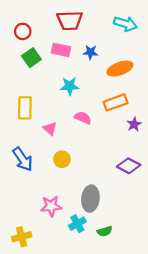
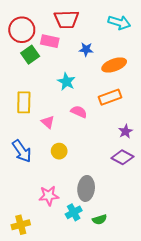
red circle: (23, 31) -> (22, 30), size x1.6
pink rectangle: (61, 50) -> (50, 41), moved
cyan star: (70, 86) -> (66, 82), turned 30
purple star: (134, 124) -> (126, 131), moved

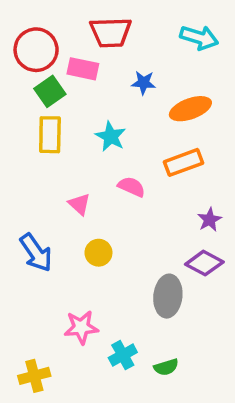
yellow rectangle: (24, 102) -> (50, 135), moved
gray ellipse: (86, 188) -> (168, 296), moved

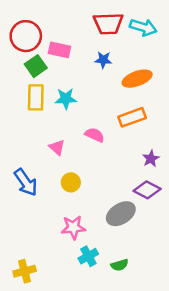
red trapezoid: (111, 32) -> (108, 24), moved
cyan star: (111, 136) -> (66, 99), moved, turned -30
gray ellipse: (168, 296) -> (121, 214), turned 52
pink star: (81, 327) -> (73, 227), moved

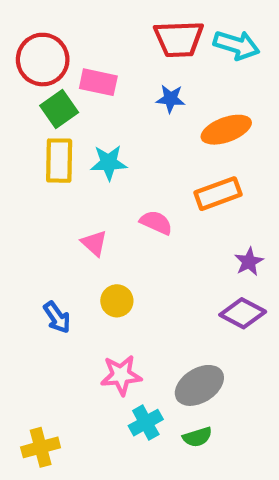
blue arrow: (26, 182) -> (57, 317), moved, size x0.7
gray ellipse: (121, 214) -> (199, 385), moved

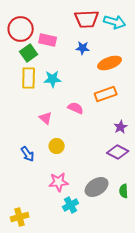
green semicircle: (197, 437) -> (124, 191), moved, turned 104

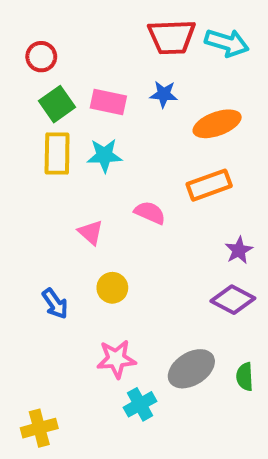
red circle: (21, 29) -> (41, 57), size x0.6
pink rectangle: (48, 40) -> (108, 102), moved

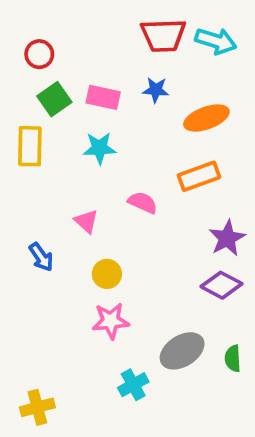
yellow rectangle: (57, 153) -> (30, 146), moved
purple star: (239, 250) -> (227, 238), size x1.4
blue arrow: (55, 304) -> (41, 257), moved
pink star: (116, 359) -> (111, 321), moved

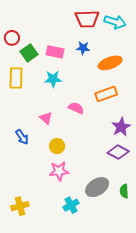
red circle: (39, 54) -> (12, 38), moved
yellow cross: (37, 407) -> (20, 206), moved

